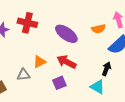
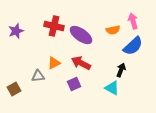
red cross: (27, 23) -> (54, 26), moved

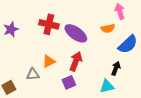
pink arrow: (133, 21) -> (120, 11), moved
red arrow: (81, 63) -> (76, 61), turned 84
cyan triangle: (112, 88) -> (107, 86), turned -42

